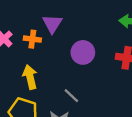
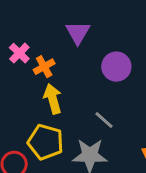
orange cross: (32, 39) -> (44, 67), moved, turned -35

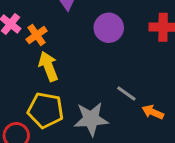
gray line: (104, 120) -> (126, 93), moved

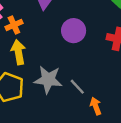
orange arrow: (153, 112) -> (96, 106), turned 35
gray star: (91, 119) -> (48, 80), moved

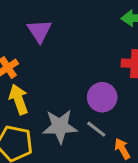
purple circle: (74, 31) -> (102, 97), moved

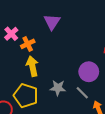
gray star: (60, 126) -> (58, 88), size x0.7

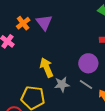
orange cross: (28, 44) -> (23, 23), moved
yellow arrow: (32, 66) -> (47, 68), moved

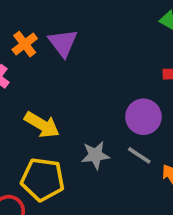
yellow arrow: (47, 68) -> (42, 125), moved, turned 144

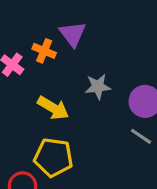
orange cross: (25, 44) -> (44, 51), moved, turned -30
gray star: (95, 155) -> (98, 87), moved

